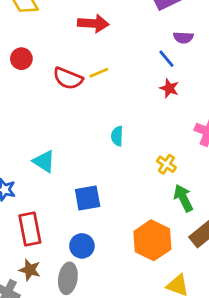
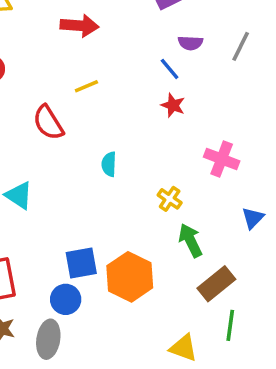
red semicircle: (68, 78) -> (48, 123), moved, turned 36
blue square: (88, 198) -> (81, 263), moved
orange hexagon: (152, 240) -> (130, 277), moved

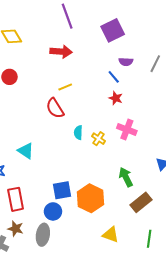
red semicircle: (48, 123) -> (55, 108), moved
pink cross: (222, 159) -> (127, 130), moved
yellow cross: (170, 199) -> (99, 139), moved
green line: (230, 325) -> (149, 239), moved
yellow triangle: (183, 348) -> (111, 235), moved

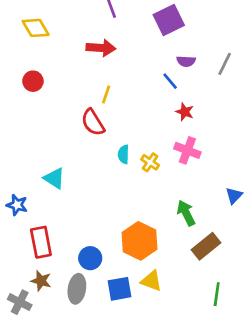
yellow line: (65, 87) -> (106, 94), turned -48
red star: (116, 98) -> (185, 112), moved
blue square: (62, 190) -> (119, 289), moved
yellow triangle: (111, 235) -> (151, 281), moved

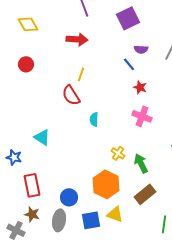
yellow cross: (150, 162) -> (118, 153), moved
brown rectangle: (206, 246) -> (145, 194), moved

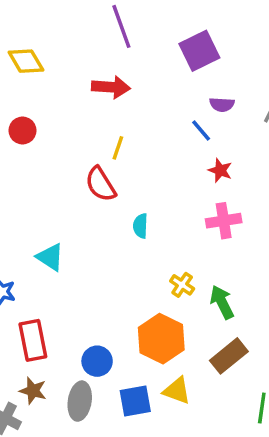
pink cross: (142, 116) -> (224, 221), turned -30

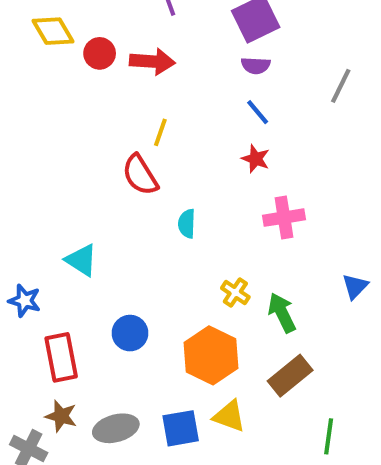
purple semicircle: (222, 104) -> (256, 66), moved
red circle: (23, 131) -> (100, 53), moved
red star: (220, 170) -> (256, 159), moved
blue circle: (97, 361) -> (130, 333), moved
gray ellipse: (80, 401) -> (116, 428), turned 66

